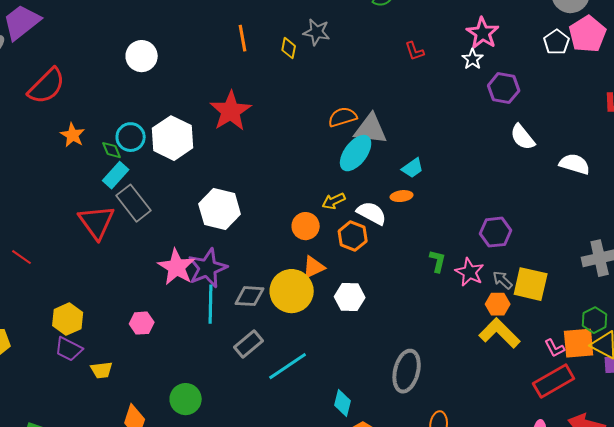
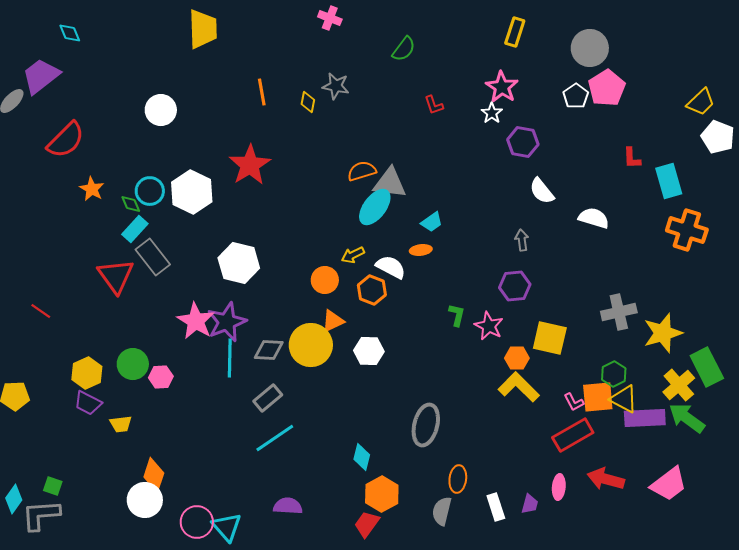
gray arrow: (503, 280) -> (522, 240), moved, turned 40
cyan line: (288, 366) -> (275, 438), moved
green circle: (186, 399) -> (133, 364), moved

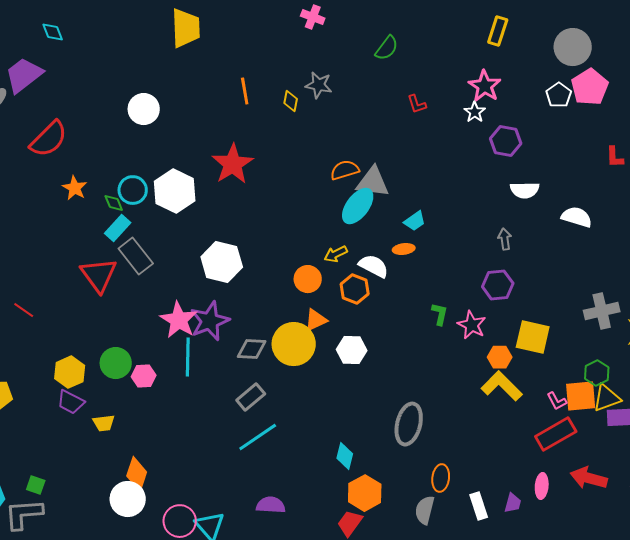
white semicircle: (542, 191) -> (525, 190), turned -52
cyan line: (230, 358) -> (188, 357), moved
yellow triangle: (624, 399) -> (607, 398), turned -48

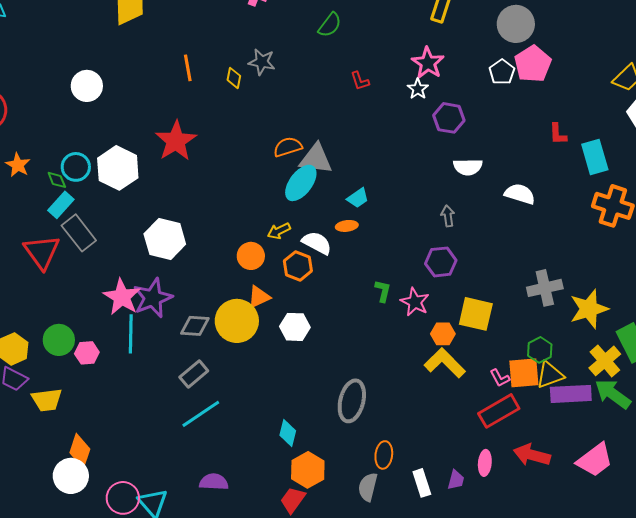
yellow trapezoid: (104, 423) -> (47, 400), size x1.4

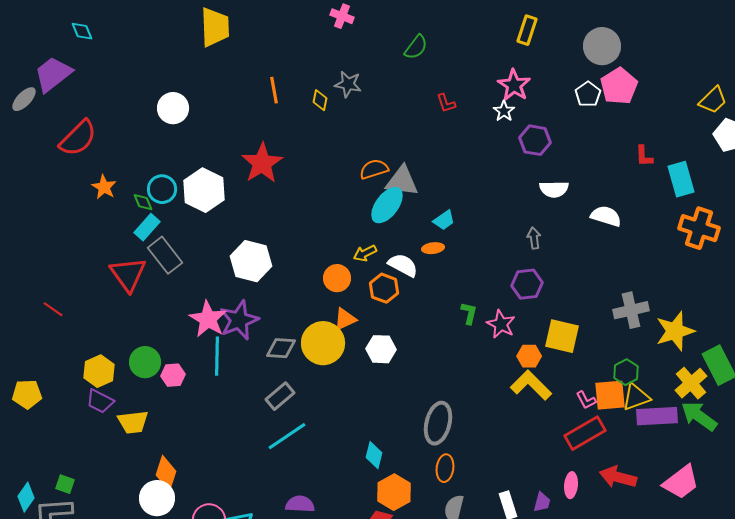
orange ellipse: (384, 455) -> (445, 468), moved

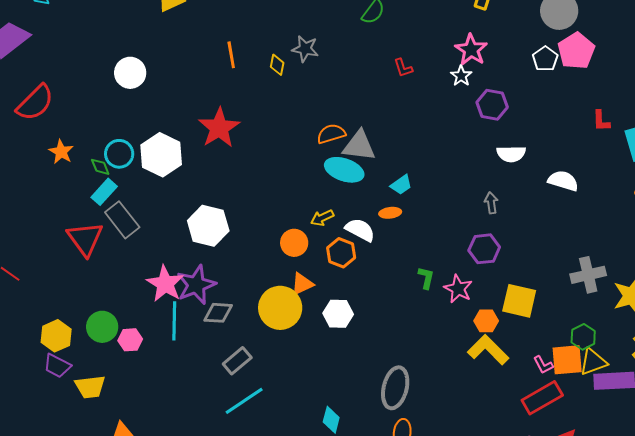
cyan ellipse: (387, 205) -> (344, 170), turned 72
gray diamond: (281, 348) -> (218, 313), moved

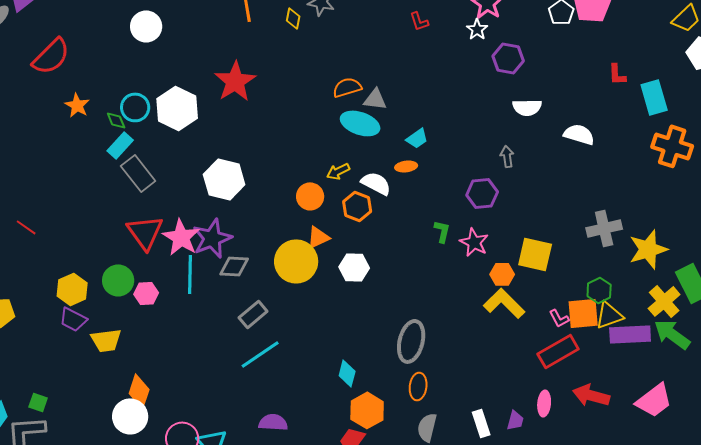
gray triangle: (359, 146) -> (375, 99), size x0.7
red triangle: (85, 239) -> (145, 232), moved
purple hexagon: (484, 249) -> (482, 193), moved

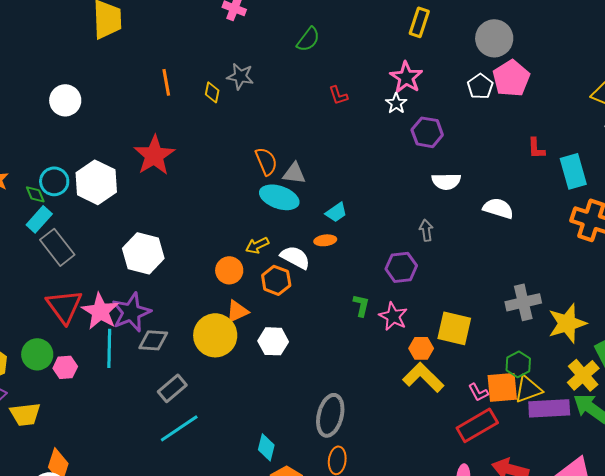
orange semicircle: (347, 87) -> (266, 161), turned 84

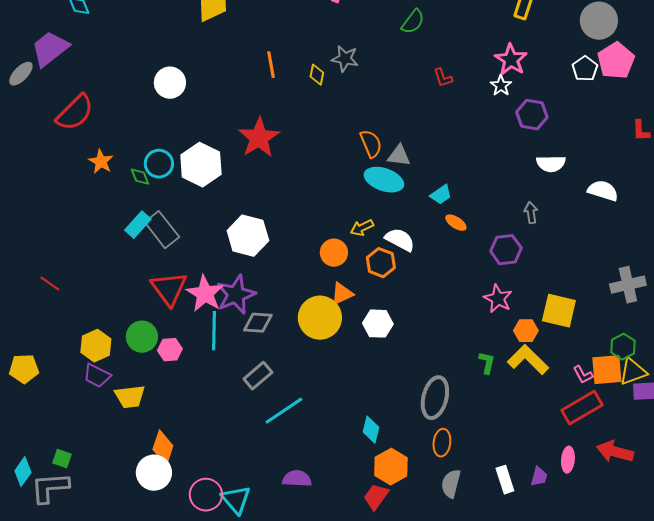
cyan rectangle: (39, 219) -> (138, 225), moved
orange ellipse: (325, 240) -> (456, 223), moved, turned 40
green L-shape: (361, 305) -> (487, 363), moved
gray rectangle: (172, 388) -> (258, 376), moved

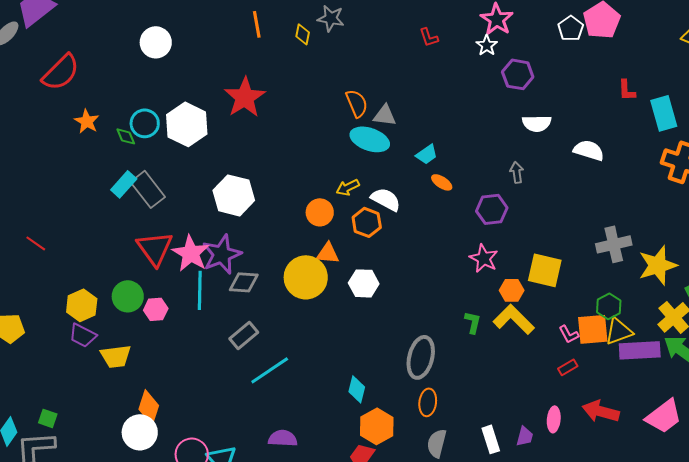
orange triangle: (342, 294) -> (328, 253), turned 30
red rectangle: (582, 408) -> (568, 367), size x0.5

